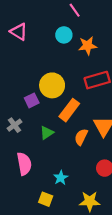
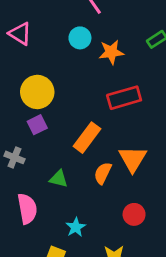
yellow circle: (52, 85) -> (37, 92), moved
gray cross: (14, 125) -> (14, 157), turned -32
green triangle: (47, 133) -> (59, 179), moved, turned 48

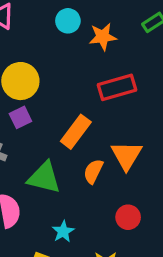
green triangle: (59, 179) -> (44, 178), size x1.6

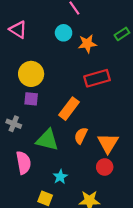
purple square: (20, 117) -> (31, 99), turned 32
orange triangle: (127, 155) -> (108, 143), moved

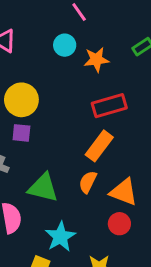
orange rectangle: (69, 109) -> (99, 146), moved
orange triangle: (108, 143) -> (124, 192), turned -40
cyan star: (60, 177) -> (60, 237), size x1.5

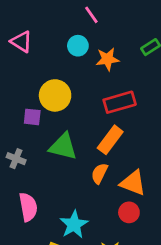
yellow circle: (21, 100) -> (55, 95), moved
purple square: (21, 133) -> (32, 117), moved
green triangle: (43, 188) -> (63, 147), moved

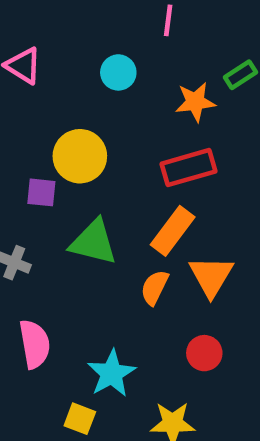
pink line: (91, 15) -> (168, 20), moved, turned 42
orange star: (107, 59) -> (195, 102), moved
orange triangle: (133, 183) -> (211, 276), moved, turned 40

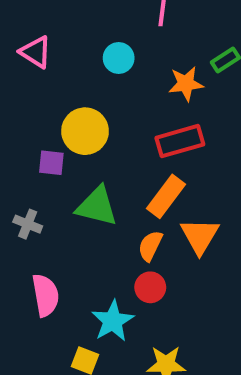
red circle: (204, 353) -> (150, 287), moved

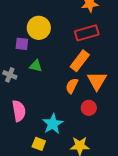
green triangle: (97, 206) -> (36, 66), moved, size x0.6
red circle: (150, 287) -> (89, 108), moved

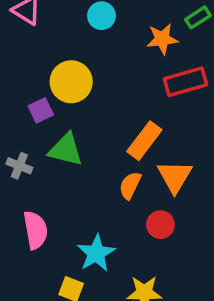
red rectangle: (87, 33) -> (185, 82), moved
purple square: (22, 44) -> (41, 110), turned -32
green triangle: (36, 66) -> (66, 150), size x1.5

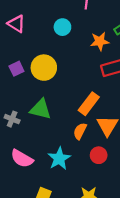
purple square: (41, 110) -> (16, 69), moved
pink semicircle: (35, 230) -> (22, 159), turned 130
cyan star: (96, 253) -> (59, 159), moved

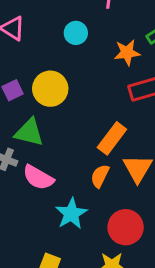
green triangle: (41, 109) -> (29, 132), moved
red circle: (99, 155) -> (126, 227), moved, size x1.5
pink semicircle: (22, 159) -> (38, 178), moved

